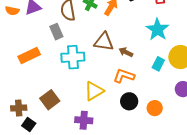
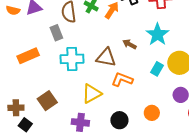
brown triangle: (104, 42) -> (106, 57), moved
brown arrow: (126, 52) -> (130, 44), moved
black circle: (129, 101) -> (119, 120), moved

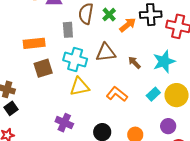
brown triangle: (106, 57) -> (106, 53), moved, turned -35
yellow triangle: (92, 94) -> (80, 87), moved
brown square: (47, 101) -> (43, 68), moved

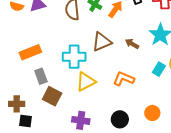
gray rectangle: (68, 30) -> (41, 76), moved
brown square: (43, 68) -> (52, 96), moved, turned -30
black square: (11, 108) -> (25, 121), turned -32

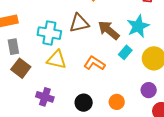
brown arrow: (132, 44) -> (109, 30), size x1.6
cyan rectangle: (159, 69) -> (125, 52), moved
yellow triangle: (86, 82) -> (57, 60), turned 30

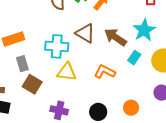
brown triangle: (79, 23) -> (85, 33), turned 50

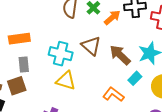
orange L-shape: (105, 72) -> (113, 94), moved
brown square: (32, 84) -> (17, 86), moved, turned 30

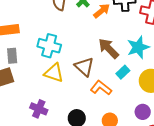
brown triangle: (91, 46) -> (84, 67), moved

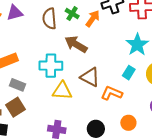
brown arrow: (109, 48) -> (76, 44), moved
gray rectangle: (12, 56) -> (17, 85), turned -49

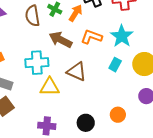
orange L-shape: (112, 93) -> (91, 37), moved

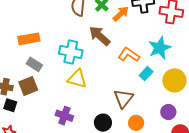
orange L-shape: (91, 37) -> (129, 55), moved
brown triangle: (77, 72) -> (123, 98), moved, turned 30

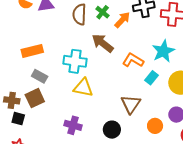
orange circle: (136, 123) -> (155, 126), moved

